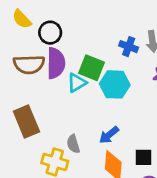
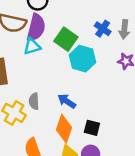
cyan triangle: (77, 83) -> (32, 46), moved
blue arrow: (109, 135) -> (67, 101), turned 60

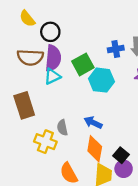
blue cross: (103, 29) -> (116, 49), turned -35
green square: (66, 39) -> (83, 64), turned 35
black square: (92, 128) -> (121, 155), moved, turned 35

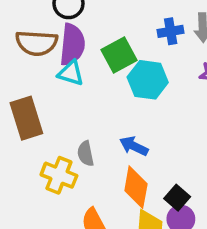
cyan triangle: (52, 76) -> (71, 73), turned 42

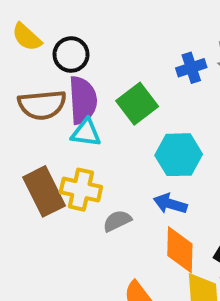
cyan hexagon: (148, 80) -> (179, 155), moved
gray semicircle: (86, 154) -> (117, 221), turned 85
yellow cross: (59, 175) -> (81, 190), moved

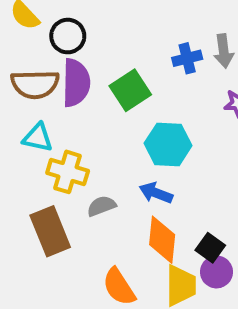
cyan triangle: (86, 133) -> (38, 138), moved
brown rectangle: (44, 191) -> (50, 231), moved

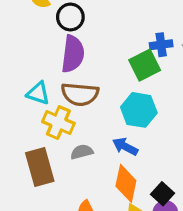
brown semicircle: (35, 84) -> (80, 94), moved
green square: (130, 90) -> (145, 65), moved

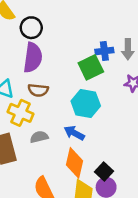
brown semicircle: (80, 94) -> (38, 90), size x0.7

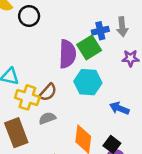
purple semicircle: (33, 58) -> (67, 54), moved
brown semicircle: (38, 90) -> (48, 92), moved, turned -48
blue arrow: (74, 133) -> (119, 108), moved

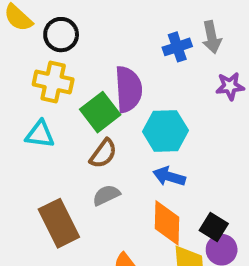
green square: (89, 48) -> (100, 112), moved
yellow cross: (27, 97) -> (53, 82), moved
blue arrow: (119, 108) -> (169, 176), moved

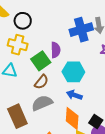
blue cross: (177, 47) -> (81, 30), size x1.6
purple semicircle: (128, 89) -> (56, 50), size x0.7
gray semicircle: (106, 195) -> (42, 103), size x1.5

